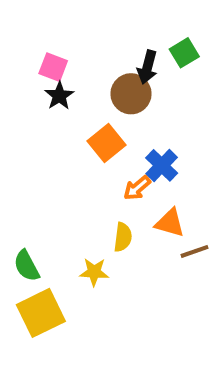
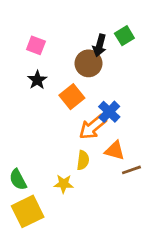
black star: (59, 96) -> (37, 80), moved
orange arrow: (137, 188) -> (93, 127), size x1.5

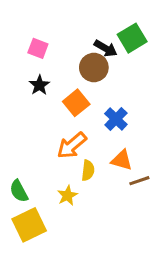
green square: (124, 36) -> (132, 38), size x1.4
black arrow: (100, 45) -> (106, 48), turned -75
orange arrow: (93, 127) -> (72, 145), moved
yellow star: (64, 184) -> (67, 195), turned -30

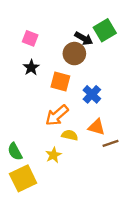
orange square: (76, 103) -> (60, 82), turned -36
yellow semicircle: (88, 170) -> (70, 135), turned -84

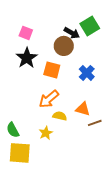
black star: (31, 68) -> (27, 58), size x1.5
blue cross: (92, 94) -> (87, 73), moved
yellow square: (23, 178) -> (20, 153), turned 30

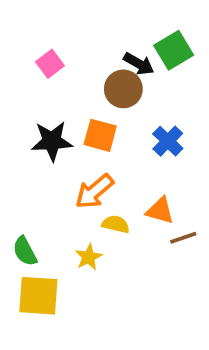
pink square: (26, 33) -> (50, 64), turned 32
black star: (27, 58) -> (52, 141), moved, turned 30

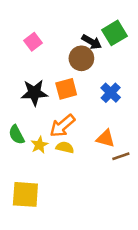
orange square: (100, 135) -> (66, 89), turned -30
yellow semicircle: (116, 224) -> (65, 147), moved
green semicircle: (25, 251) -> (17, 135), moved
yellow star: (89, 257) -> (39, 145), moved

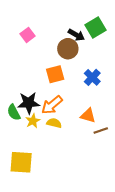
black star: (34, 93) -> (29, 103), moved

